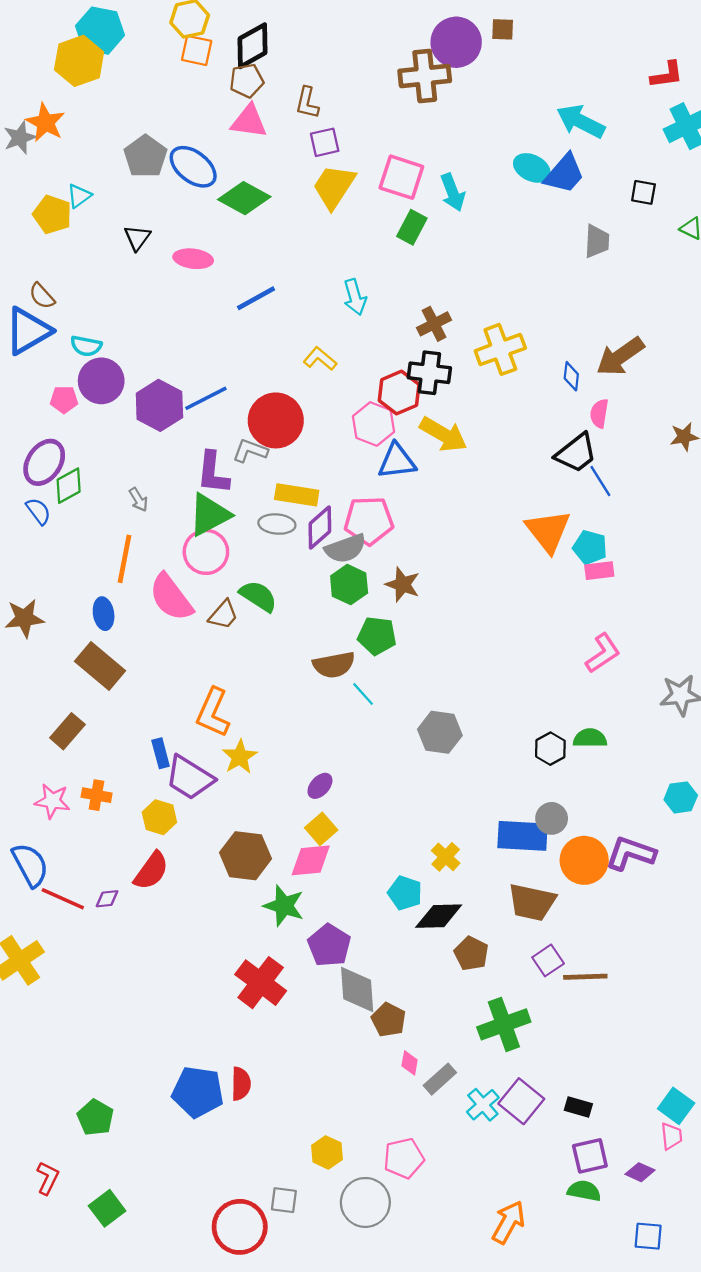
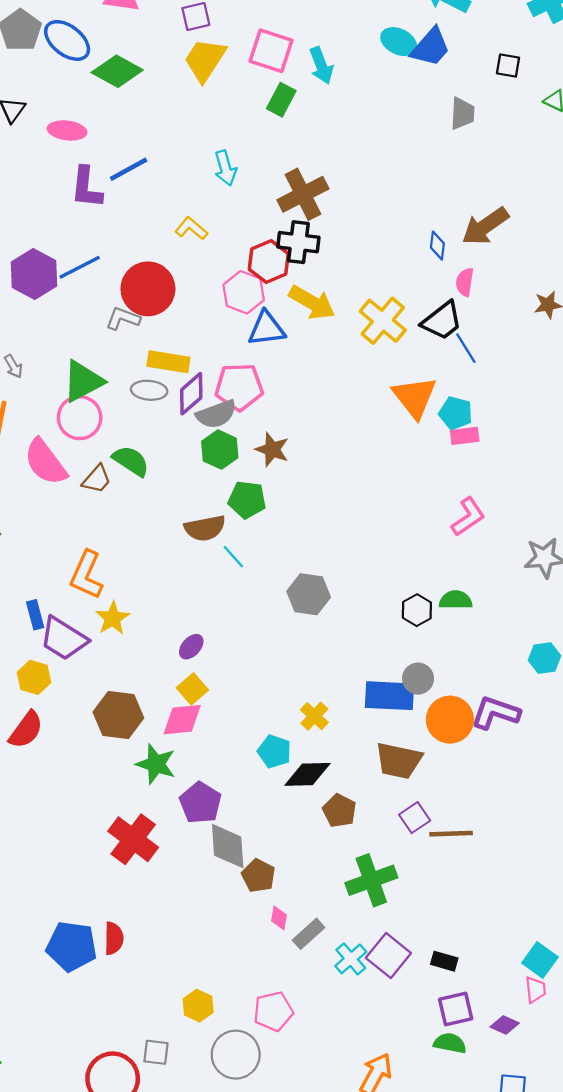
brown cross: (434, 324) -> (303, 194), size x1.5
yellow cross: (500, 349) -> (383, 321), moved, turned -30
purple L-shape: (213, 473) -> (86, 187), moved

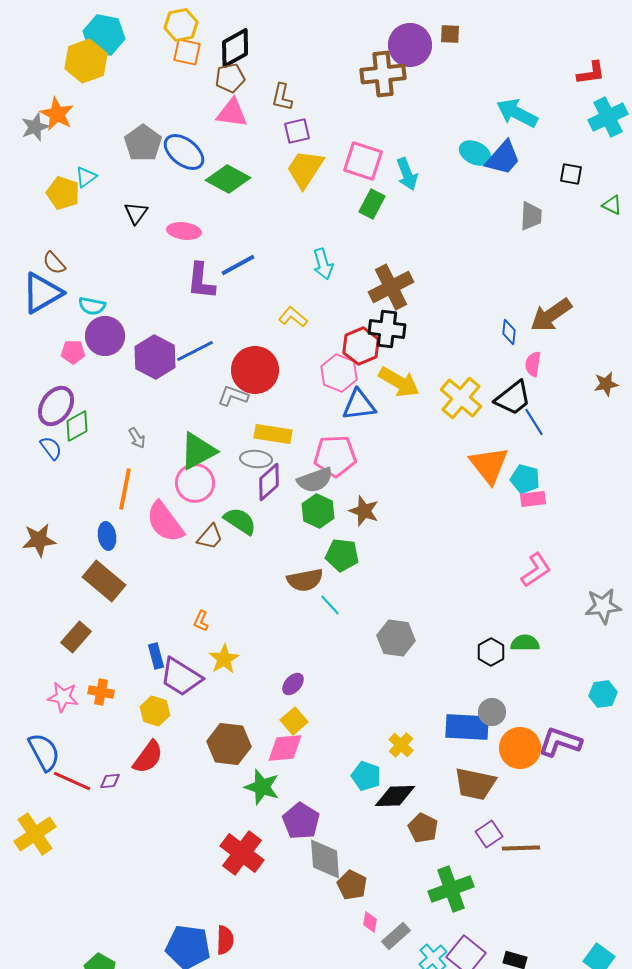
purple diamond: (191, 394) -> (269, 482), moved
orange L-shape: (86, 575) -> (201, 621), size x0.5

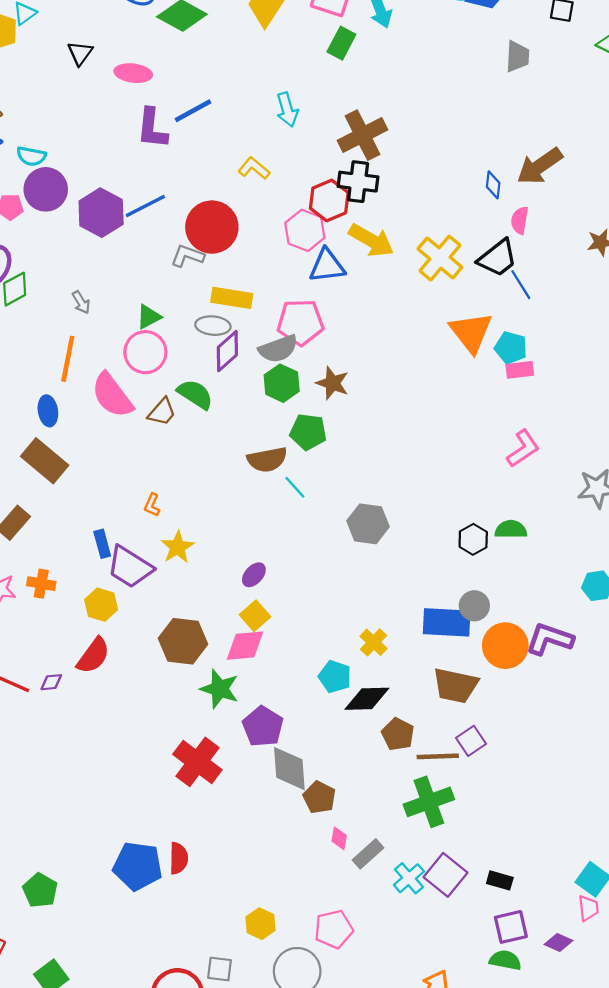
green triangle: (198, 451) -> (149, 317), size x0.6
brown line: (521, 848) -> (438, 756), moved

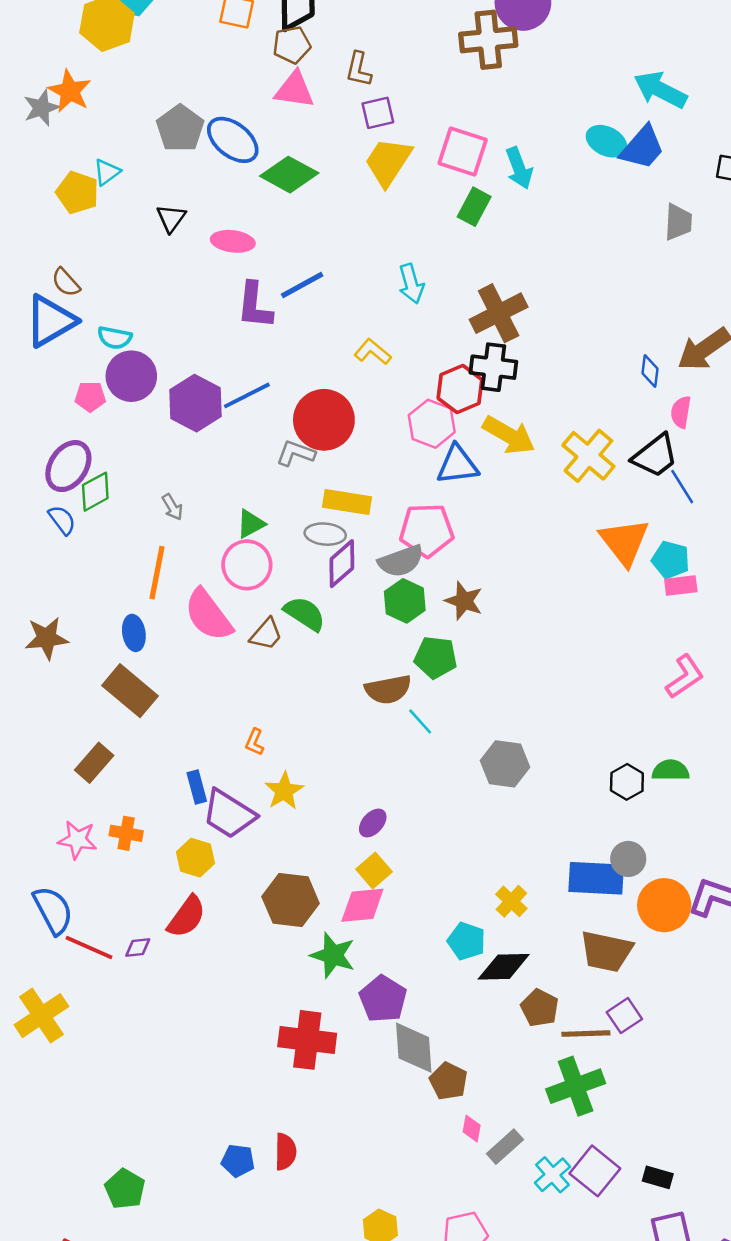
red cross: (197, 762) -> (307, 1040), turned -30
blue pentagon: (138, 866) -> (238, 1161), size x0.6

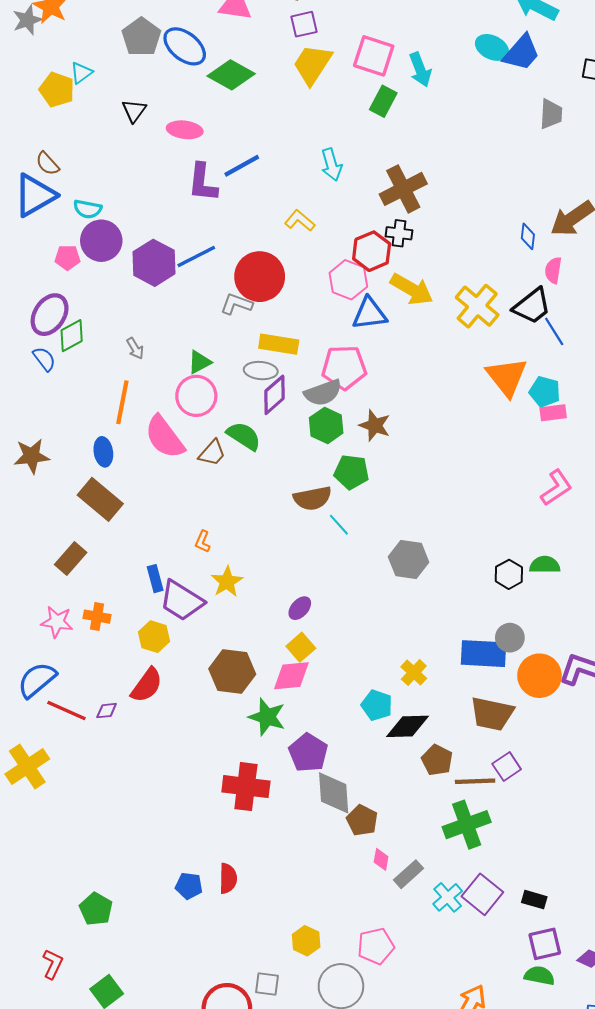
black cross: (493, 367) -> (399, 233), size x0.7
blue semicircle: (53, 910) -> (37, 680), turned -102

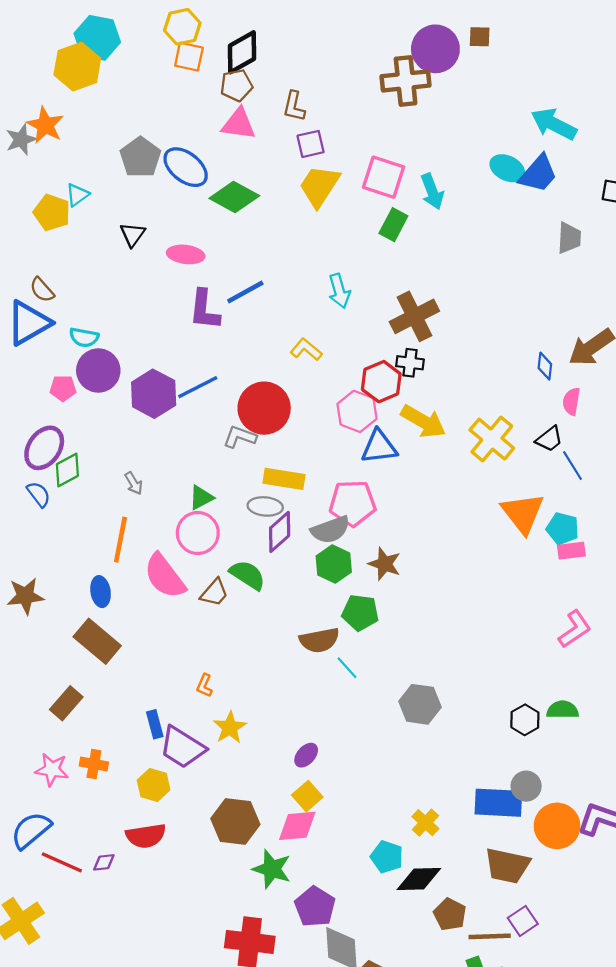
black trapezoid: (532, 306) -> (549, 439), size x0.7
red semicircle: (147, 685) -> (146, 836), turned 45

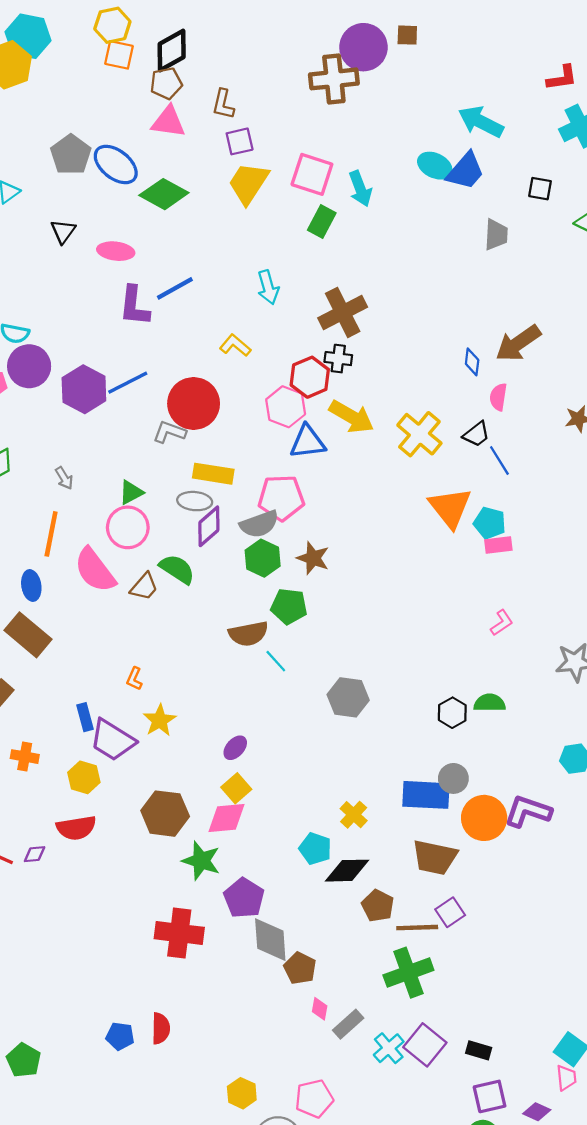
pink L-shape: (575, 629) -> (502, 623), size x0.7

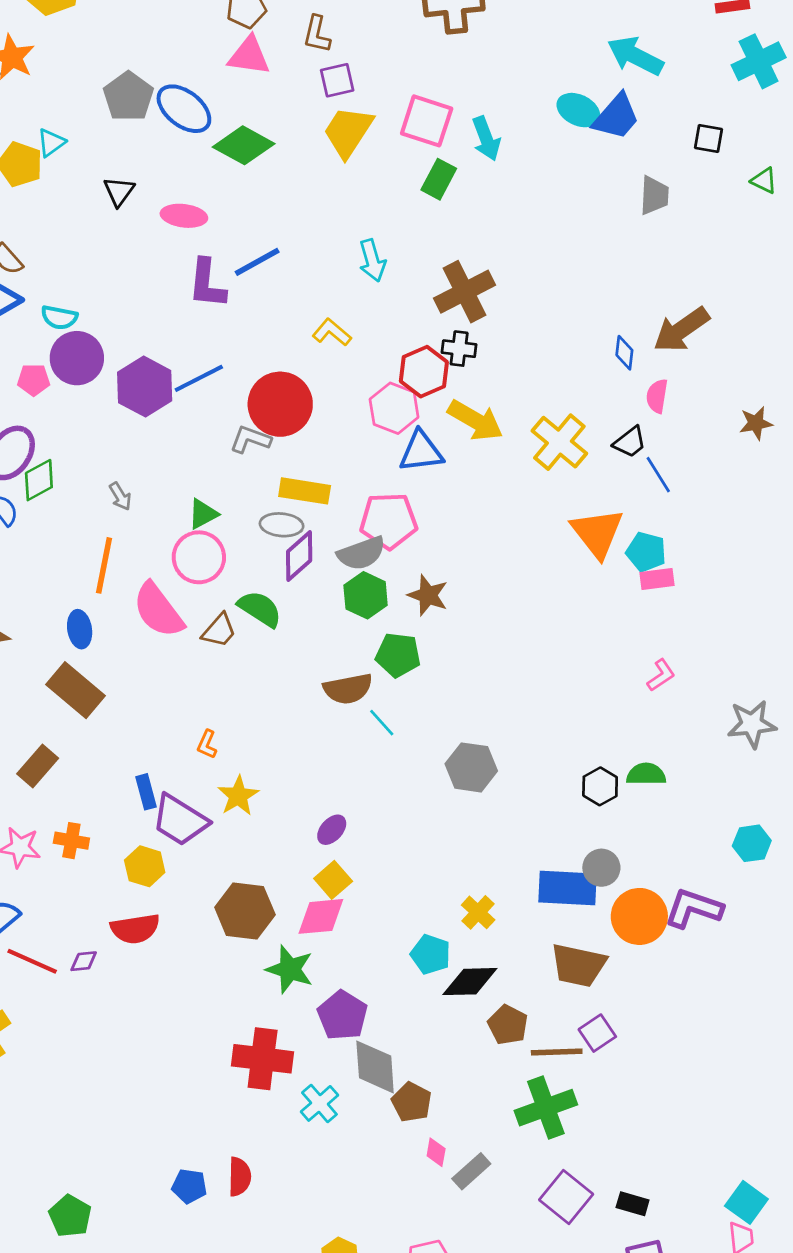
cyan cross: (389, 1048) -> (319, 1103), moved

